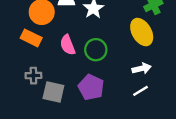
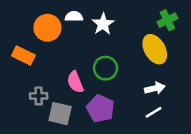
orange rectangle: (31, 38) -> (23, 56), moved
pink semicircle: (68, 45) -> (75, 82), moved

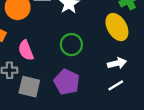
pink semicircle: (75, 82) -> (26, 50), moved

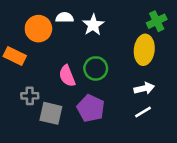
yellow ellipse: (117, 27) -> (144, 50), turned 36
pink semicircle: (26, 50) -> (67, 76), moved

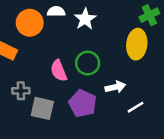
white arrow: (144, 88) -> (115, 87), moved

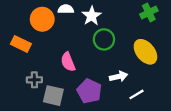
yellow ellipse: (137, 44) -> (145, 52), moved, turned -45
green circle: (88, 63) -> (104, 39), moved

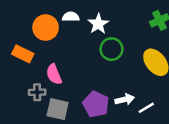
pink semicircle: (68, 62) -> (54, 74), moved
white arrow: (119, 76) -> (125, 99), moved

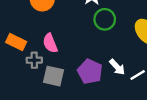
orange rectangle: (23, 54) -> (16, 42), moved
white arrow: (125, 99) -> (117, 67), turned 60

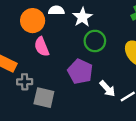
pink semicircle: (50, 43) -> (42, 47), moved
purple pentagon: (90, 72) -> (80, 72), moved

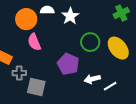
green circle: (95, 41) -> (90, 42), moved
white arrow: (107, 89) -> (92, 79), turned 119

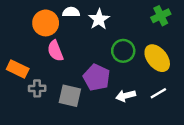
white line: (110, 86) -> (158, 93), moved
gray square: (36, 87) -> (70, 96), moved

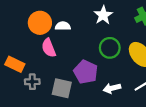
white semicircle: (71, 12) -> (63, 26), moved
white star: (99, 19) -> (103, 15), moved

